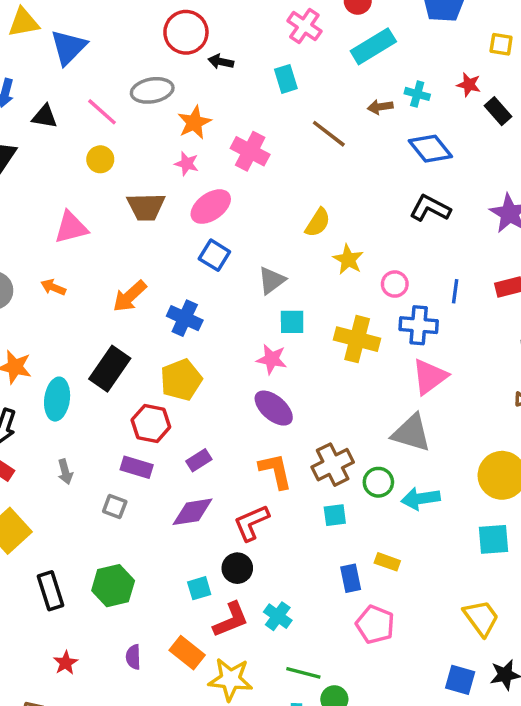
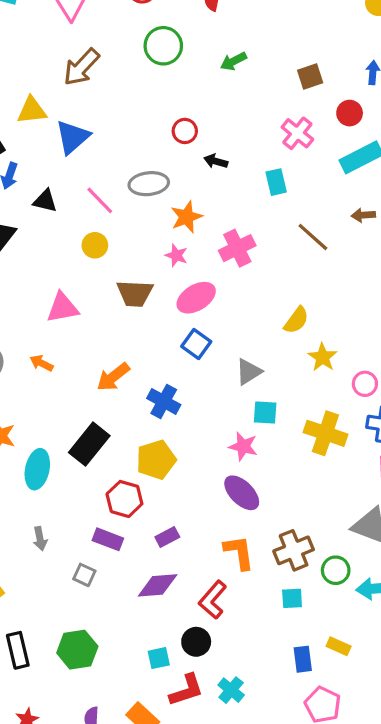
red circle: (186, 32) -> (185, 131), size x0.6
pink cross: (250, 151) -> (237, 248), turned 32
red L-shape: (251, 523) -> (213, 600), turned -30

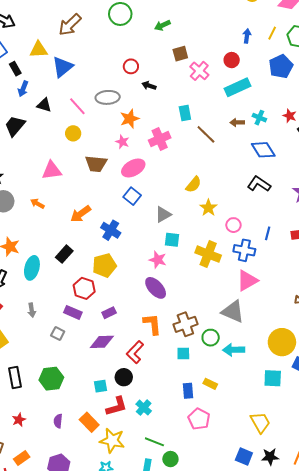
brown square: (310, 77) -> (180, 54), moved
cyan rectangle: (276, 182) -> (185, 113), moved
black rectangle: (89, 444) -> (64, 254), size x0.7

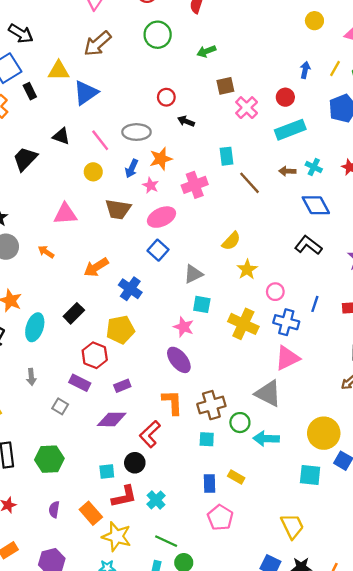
blue arrow: (23, 89) -> (132, 169), moved

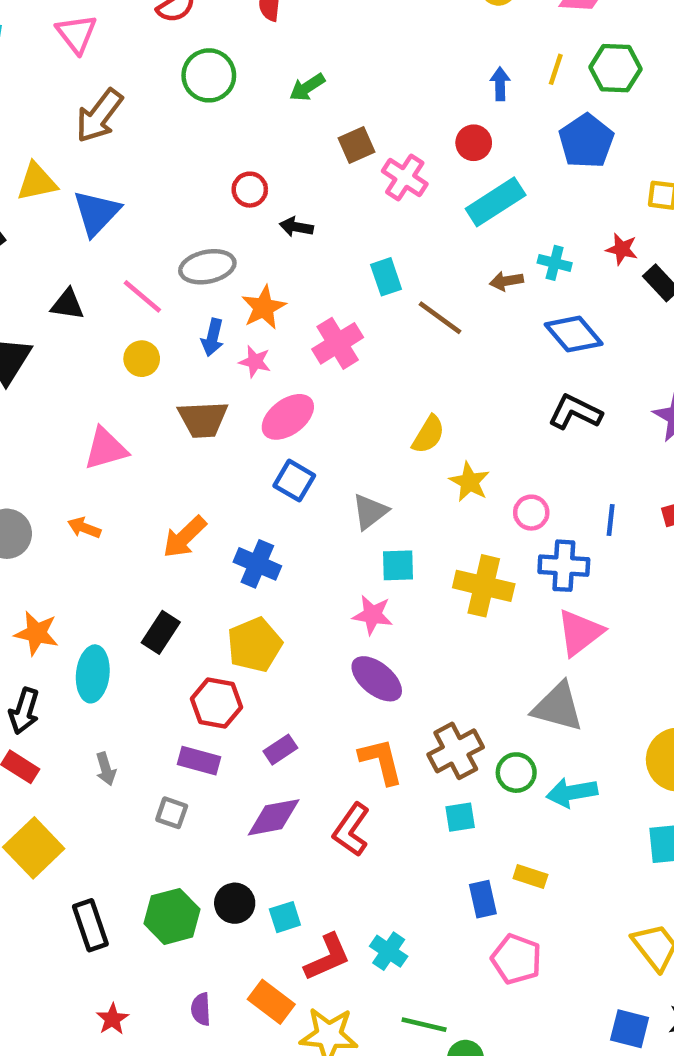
black circle: (135, 463) -> (235, 903), moved

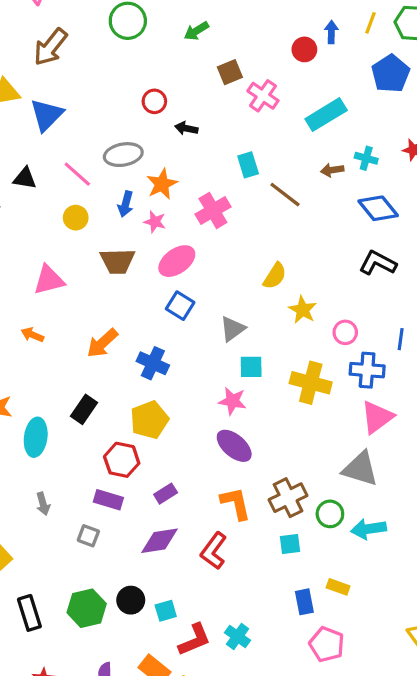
red circle: (474, 143) -> (304, 49), moved

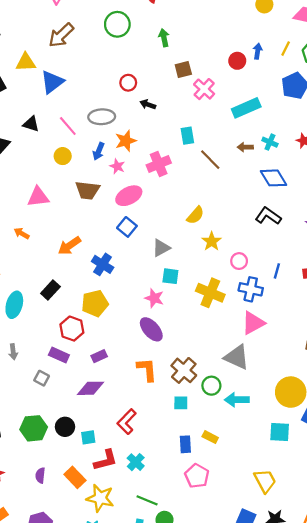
green arrow: (196, 31) -> (164, 38), turned 102
brown cross: (288, 498) -> (184, 370), turned -30
red L-shape: (214, 551) -> (127, 422), moved

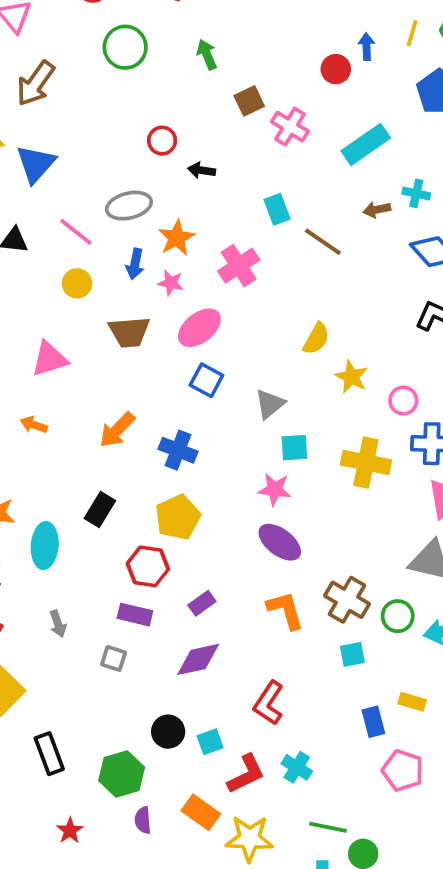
green hexagon: (34, 428) -> (122, 774), moved

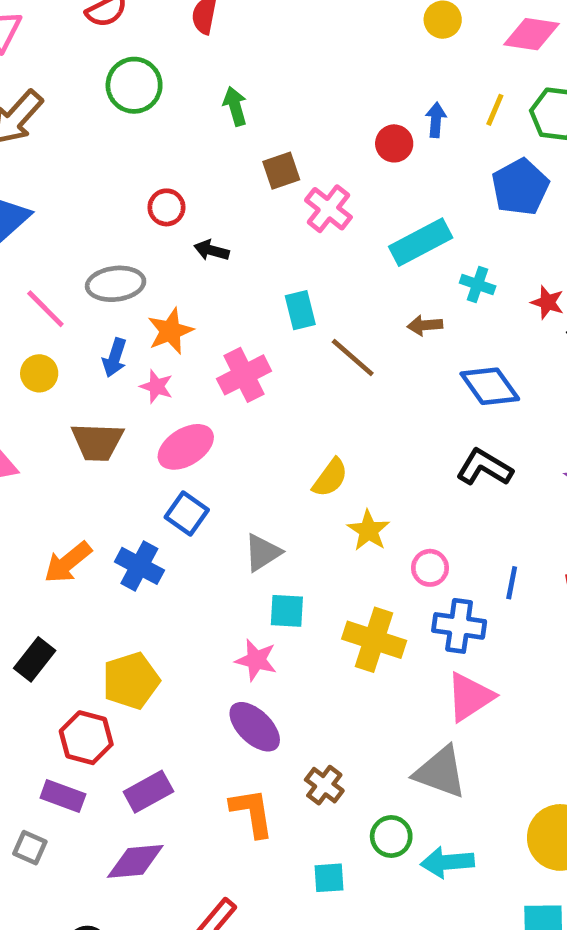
cyan cross: (416, 193) -> (478, 284), moved
blue cross: (178, 450) -> (139, 566), moved
brown cross: (347, 600) -> (324, 785), moved, size x0.7
purple rectangle: (202, 603) -> (148, 792), size x1.4

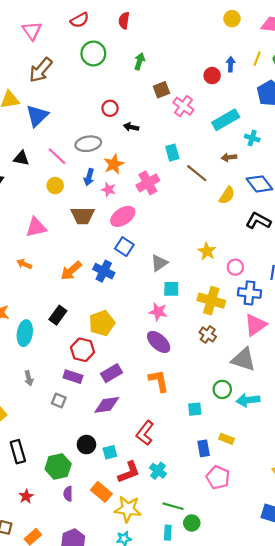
green arrow: (235, 106) -> (139, 61), turned 35
yellow semicircle: (330, 478) -> (227, 195), moved
brown cross: (324, 785) -> (208, 334), moved

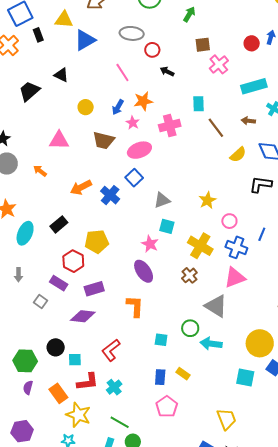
gray ellipse: (88, 144) -> (132, 33), moved
pink line: (57, 156) -> (122, 72), moved
black L-shape: (258, 221) -> (261, 184), turned -35

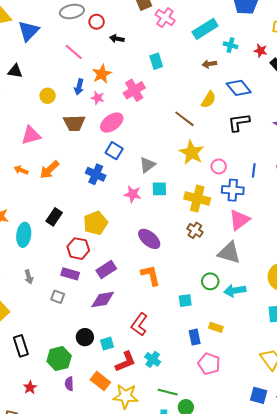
brown line: (216, 128) -> (184, 119), moved
orange arrow: (81, 187) -> (49, 170), moved
yellow star: (207, 200) -> (192, 152), size x1.4
pink star: (150, 244) -> (133, 194), moved

